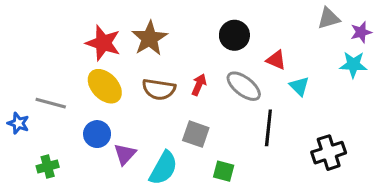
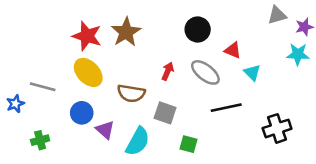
brown semicircle: (159, 89) -> (131, 93), moved
blue star: (18, 123) -> (15, 104), turned 30
black line: (268, 128) -> (226, 108), turned 72
purple triangle: (125, 154) -> (105, 130), turned -30

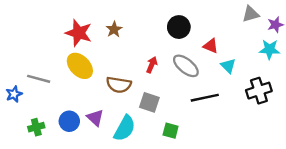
brown star: (126, 32) -> (114, 29), size x0.6
blue circle: (82, 113) -> (69, 121), moved
black cross: (277, 128) -> (259, 91), moved

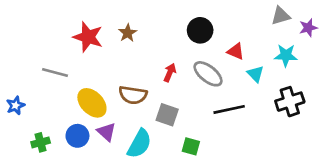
cyan star: (270, 49) -> (286, 55), moved
yellow ellipse: (80, 66) -> (92, 103), moved
gray line: (39, 79) -> (55, 73), moved

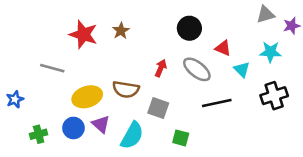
yellow ellipse: (92, 103) -> (87, 97), turned -64

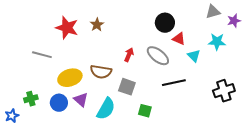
black circle: (189, 28) -> (165, 23), moved
black cross: (274, 96) -> (224, 91), moved
blue star: (15, 99) -> (12, 116), moved
green cross: (39, 134) -> (31, 99), moved

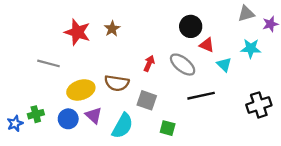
blue star: (12, 116) -> (15, 123), moved

